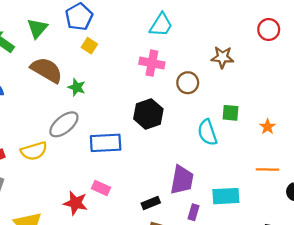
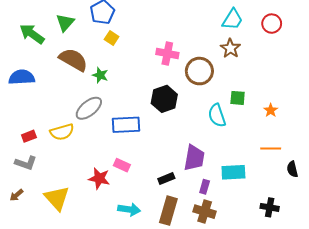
cyan trapezoid: (161, 25) -> (232, 19), moved
brown star: (222, 57) -> (230, 48), turned 30
brown circle: (188, 83) -> (199, 71), size x1.4

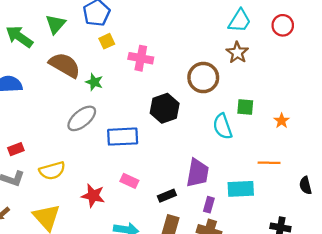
yellow square: (112, 38) -> (107, 41), turned 32
pink cross: (167, 53) -> (141, 58), moved
yellow semicircle: (62, 132) -> (52, 171), moved
orange line: (271, 149) -> (269, 163), moved
pink rectangle: (122, 165) -> (129, 181), moved

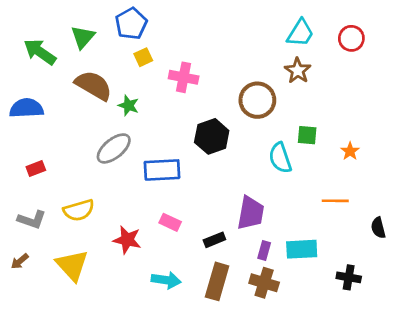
red rectangle: (16, 149) -> (36, 169), moved
cyan rectangle: (241, 189) -> (302, 249), moved

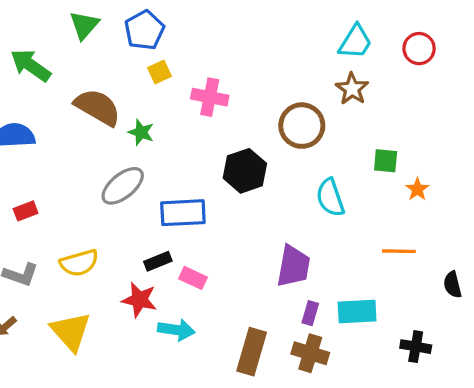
green triangle: (83, 37) -> (84, 25), moved
green square: (307, 135) -> (386, 161), moved
black rectangle: (214, 240) -> (158, 261), moved
cyan arrow: (166, 280) -> (176, 330), moved

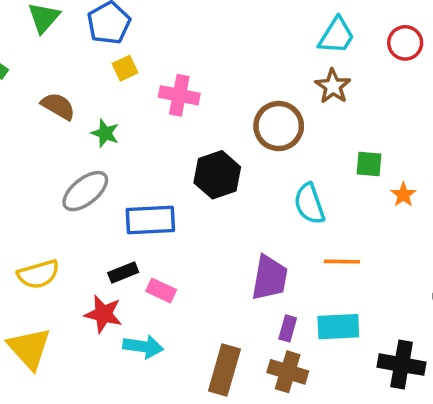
brown semicircle: (98, 107) -> (58, 106), size x0.7
orange line: (399, 251) -> (342, 262), moved
black cross: (416, 347) -> (402, 365), size x1.4

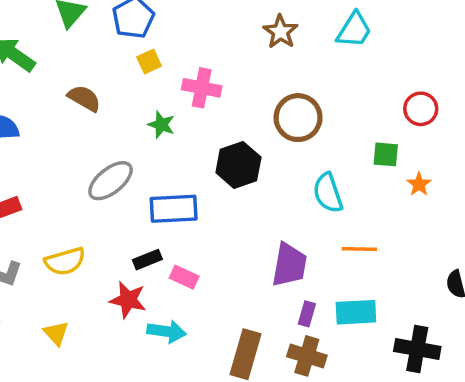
red circle: (405, 43) -> (421, 109), moved
brown star: (333, 86) -> (281, 32), moved
green star: (105, 133) -> (161, 125), moved
yellow triangle: (29, 348) -> (56, 333), size x0.6

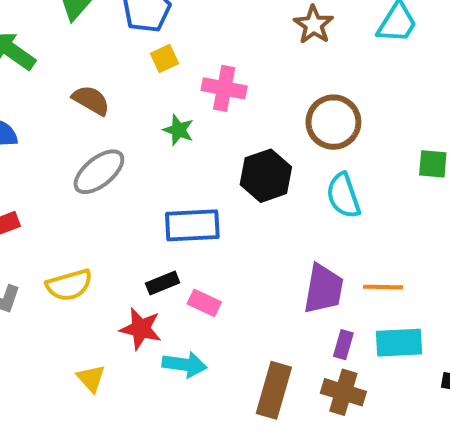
gray ellipse: (111, 181) -> (99, 172), moved
cyan semicircle: (328, 193) -> (343, 196), moved
orange line: (359, 249) -> (383, 287), moved
yellow triangle: (56, 333) -> (91, 378), moved

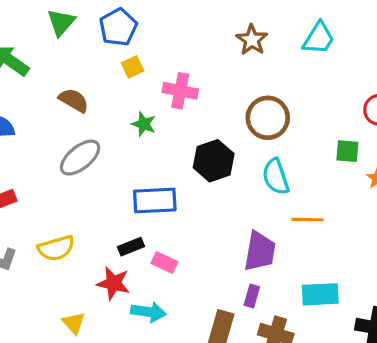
orange line: (383, 287) -> (308, 220), moved
purple rectangle: (343, 345) -> (252, 296), moved

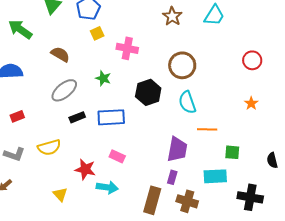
green star: (144, 124) -> (103, 78), moved
green square: (347, 151) -> (232, 152), moved
black rectangle: (131, 247) -> (77, 117), moved

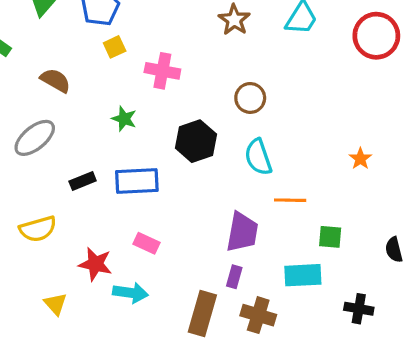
red circle: (252, 60) -> (376, 36), moved, size x1.5
brown circle: (182, 65) -> (250, 98), size x0.7
gray ellipse: (64, 90) -> (35, 138), moved
black cross: (250, 197) -> (359, 309), size x0.7

